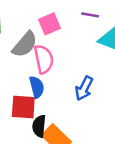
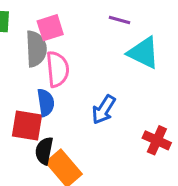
pink square: (50, 24) -> (50, 28), moved
gray semicircle: (25, 44) -> (36, 49), turned -48

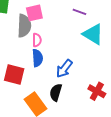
pink semicircle: (58, 69) -> (37, 40), size x0.6
blue semicircle: (46, 103) -> (37, 58), moved
black semicircle: (44, 151) -> (56, 92), moved

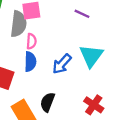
cyan triangle: (93, 34) -> (91, 56), moved, turned 30
blue arrow: (64, 69) -> (62, 64), moved

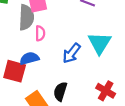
blue semicircle: (30, 62) -> (29, 58), moved, turned -102

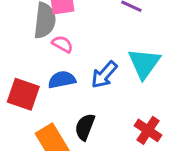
pink semicircle: (40, 33) -> (62, 44), turned -64
blue semicircle: (29, 58) -> (62, 80), moved

